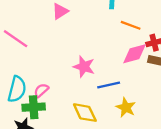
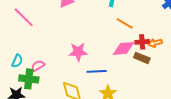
pink star: (84, 67) -> (78, 52), turned -30
cyan semicircle: (17, 89) -> (17, 61), size x0.6

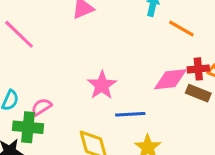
orange line: (125, 23) -> (181, 28), moved
pink star: (78, 52) -> (102, 85), turned -30

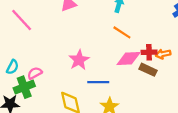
orange line: (181, 28) -> (122, 32), moved
green cross: (28, 127) -> (24, 87), turned -30

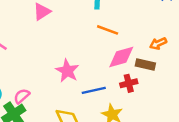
red cross: (149, 52) -> (129, 83), moved

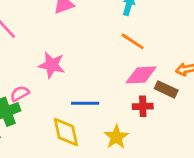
pink star: (67, 71) -> (52, 65), moved, turned -30
blue line: (94, 90) -> (85, 103), moved

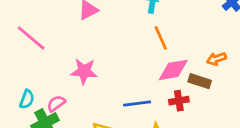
orange line: (133, 41) -> (161, 38), turned 40
blue line: (85, 103) -> (137, 103), moved

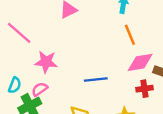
pink star: (84, 71) -> (46, 62), moved
blue line: (137, 103) -> (96, 79), moved

